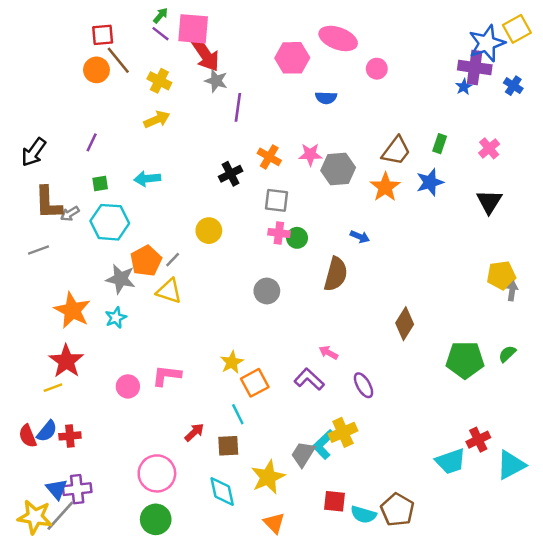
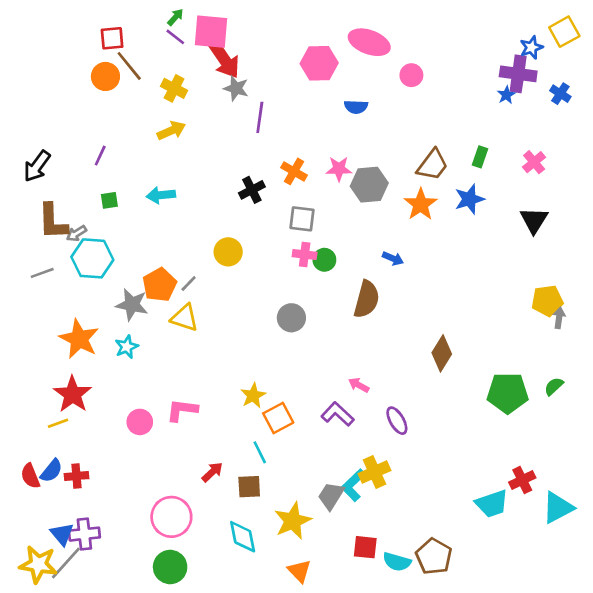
blue star: (487, 43) -> (531, 47), size x0.6
cyan hexagon: (110, 222) -> (92, 258), moved

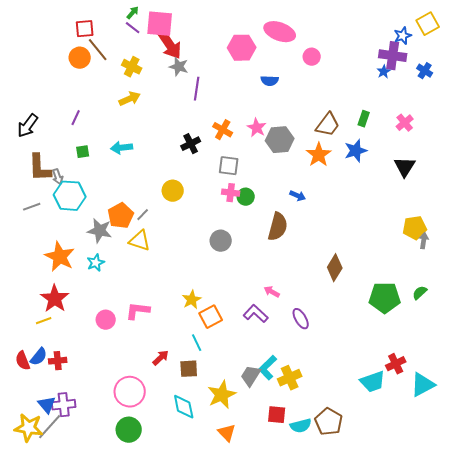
pink star: (339, 169) -> (257, 128), turned 30
gray arrow: (76, 233) -> (58, 177), turned -77
yellow cross: (374, 472) -> (290, 378), moved
cyan semicircle: (397, 562) -> (301, 426), turned -30

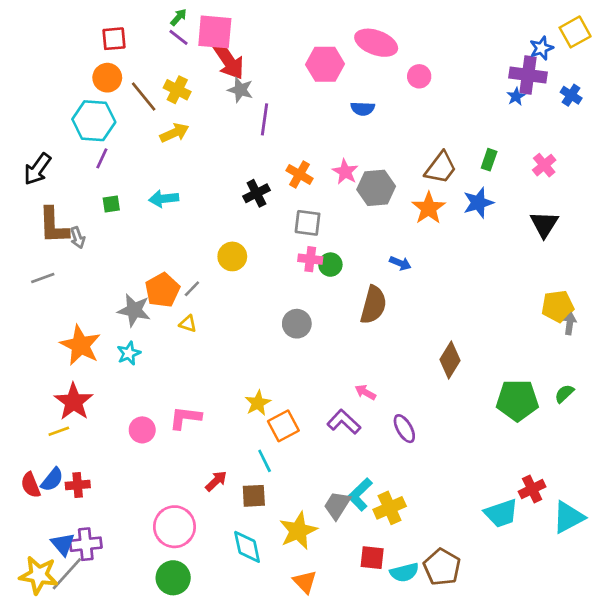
brown line: (98, 50) -> (144, 96), moved
cyan hexagon: (70, 196) -> (94, 121), moved
yellow triangle: (140, 241) -> (188, 324), size x0.6

